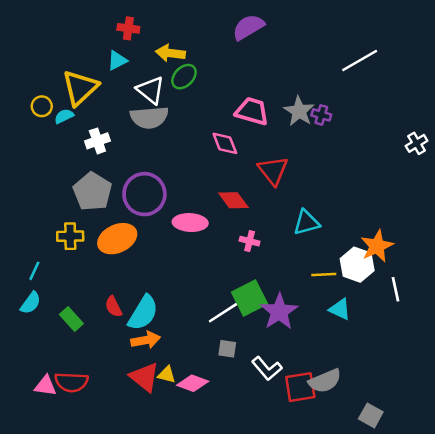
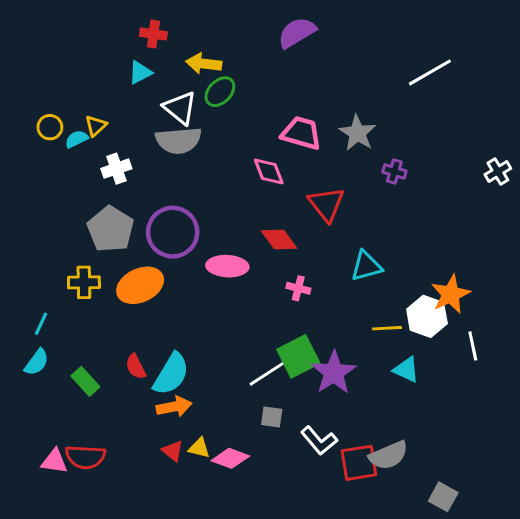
yellow triangle: (80, 88) -> (96, 126), moved, size x0.5
purple cross: (321, 115) -> (394, 171), moved
red triangle: (144, 377) -> (173, 451), size x0.6

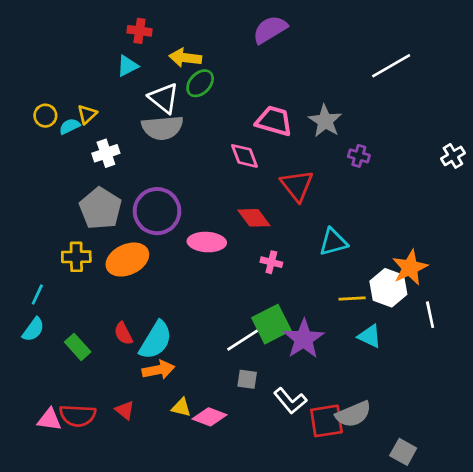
red triangle: (173, 451) -> (125, 410), moved

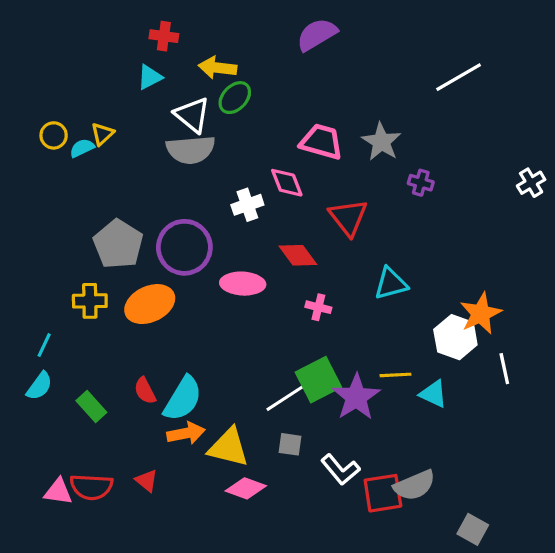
white cross: (106, 153) -> (247, 205), moved
yellow line: (352, 299) -> (396, 375), moved
yellow triangle: (181, 407) -> (229, 447), moved, size x1.8

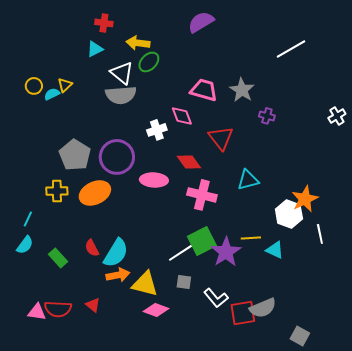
pink cross: (318, 307) -> (202, 195), size x1.8

